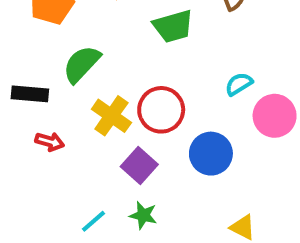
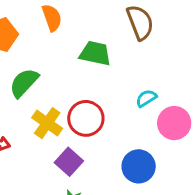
green trapezoid: (173, 26) -> (95, 53), turned -152
blue circle: (211, 154) -> (139, 166), moved

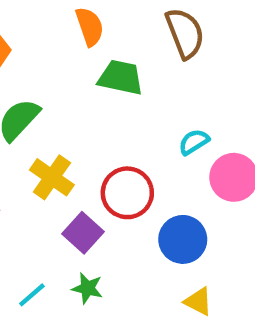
orange semicircle: (52, 18) -> (90, 27), moved
red circle: (86, 118) -> (127, 193), moved

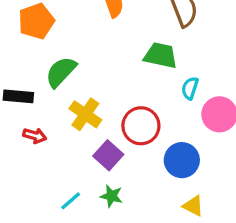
green trapezoid: (121, 78) -> (161, 55), moved
cyan semicircle: (194, 142) -> (190, 88), turned -40

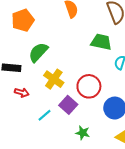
green star: (112, 196) -> (83, 133), moved
cyan line: (71, 201) -> (44, 115), moved

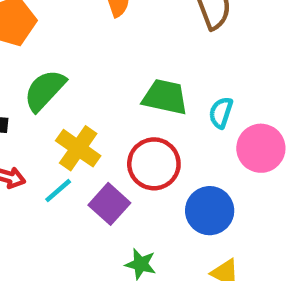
green trapezoid: (101, 42) -> (165, 97), moved
cyan line: (44, 115) -> (58, 191), moved

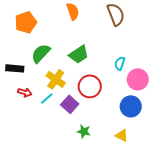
green trapezoid: (165, 97) -> (79, 54), moved, turned 135
blue circle: (210, 211) -> (131, 106), moved

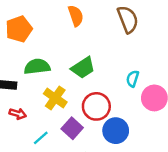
green semicircle: (41, 53) -> (37, 67), turned 40
cyan line: (47, 98) -> (41, 138), moved
blue circle: (131, 106) -> (116, 131), moved

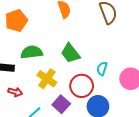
green trapezoid: (83, 68) -> (70, 53), turned 85
cyan semicircle: (133, 79) -> (102, 69), moved

